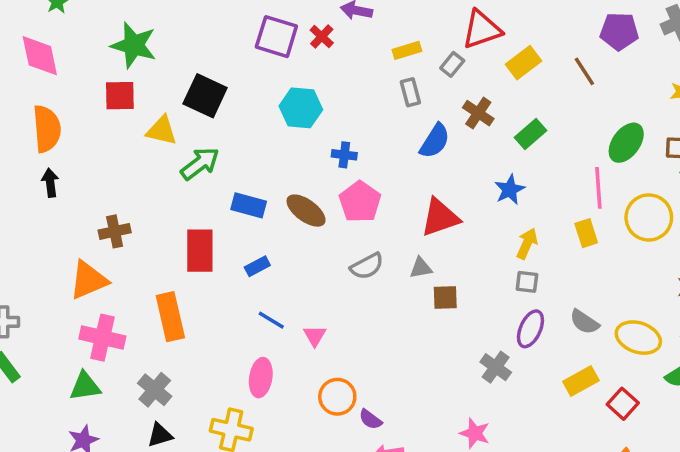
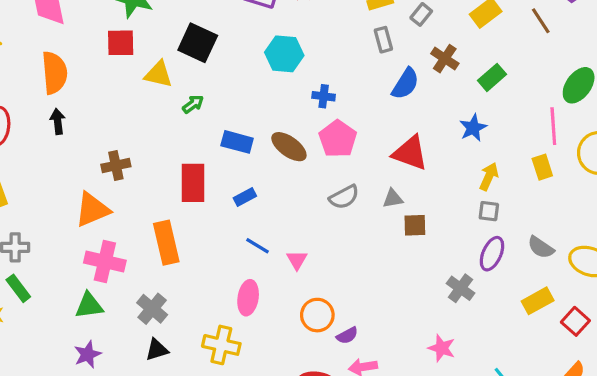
green arrow: (200, 164) -> (193, 104), size x0.6
red triangle: (440, 217) -> (410, 153), turned 39
purple semicircle: (370, 419) -> (347, 335), turned -65

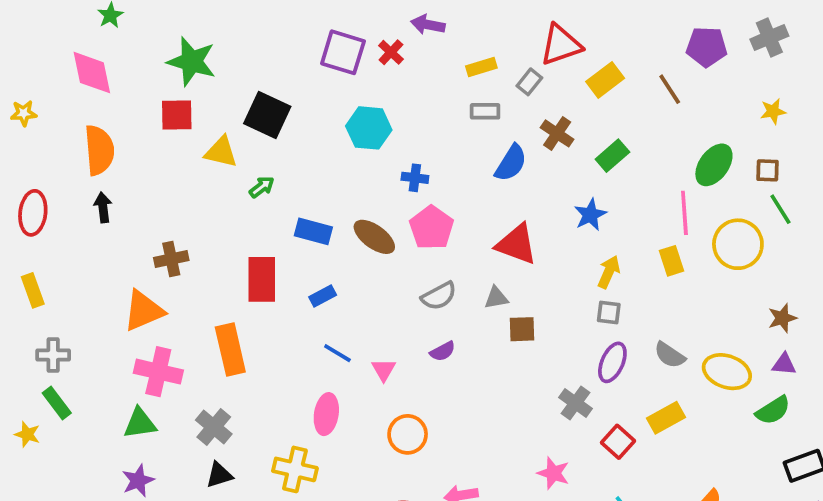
gray rectangle: (383, 40) -> (485, 111), turned -75
red square: (575, 321) -> (618, 442), moved
purple semicircle: (347, 335) -> (443, 351), moved

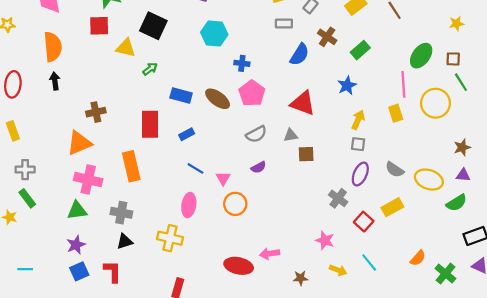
gray cross: (214, 427) -> (121, 213), turned -30
orange circle: (408, 434) -> (235, 204), moved

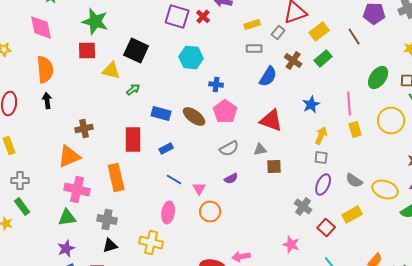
green rectangle: (360, 50) -> (323, 58), moved
pink line: (403, 84) -> (349, 104), moved

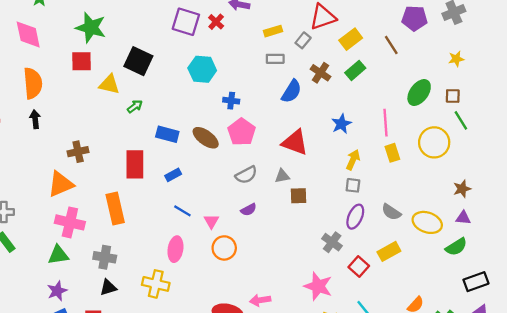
pink star: (291, 244) -> (318, 286), size x1.4

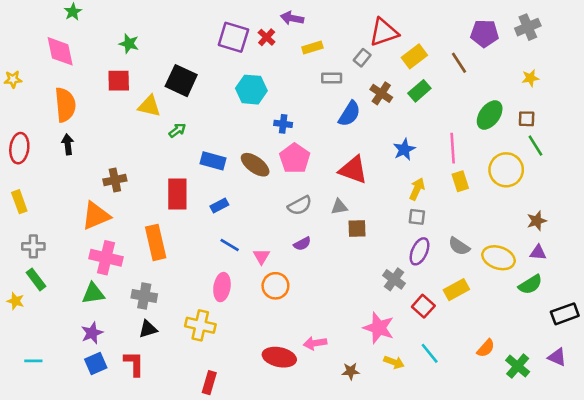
green star: (91, 28) -> (129, 44), size x0.6
yellow rectangle: (273, 31) -> (312, 47), moved
black rectangle: (476, 282) -> (565, 314), moved

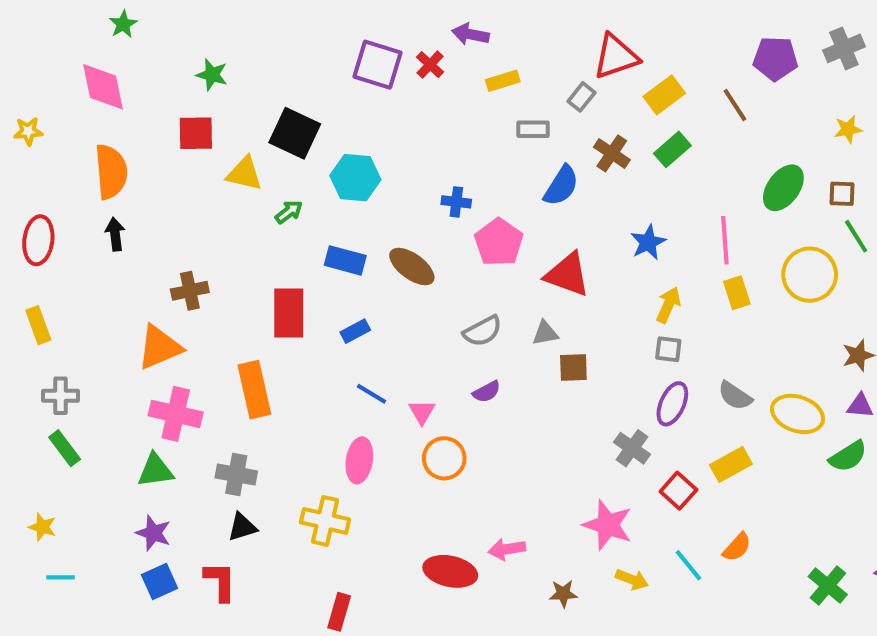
cyan hexagon: (251, 90) -> (355, 178), moved
pink pentagon: (295, 158) -> (499, 242), moved
yellow star: (16, 301) -> (42, 527), moved
purple star: (92, 333) -> (153, 533), turned -30
orange semicircle: (486, 348) -> (737, 547), moved

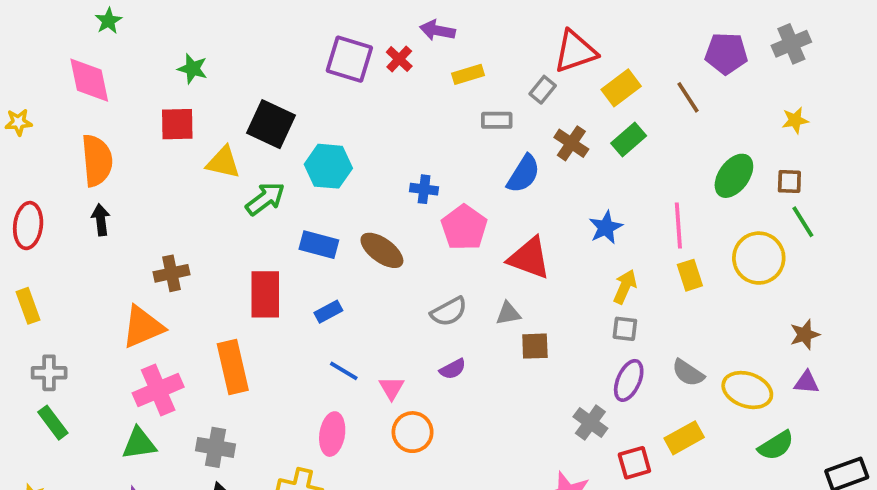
green arrow: (289, 212) -> (265, 199), size x1.5
pink cross: (176, 414) -> (158, 390), turned -36
green semicircle: (848, 456) -> (776, 445), moved
red square: (678, 491) -> (634, 463), turned 32

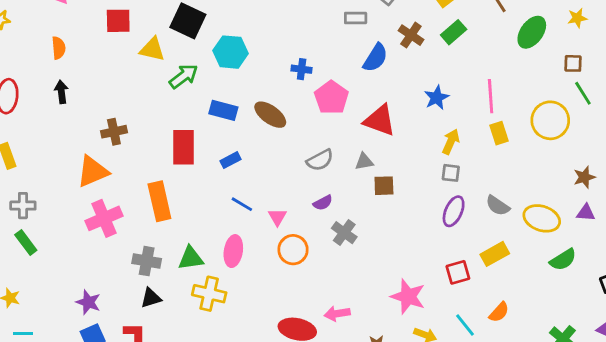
orange semicircle: (97, 160) -> (59, 48), size x0.6
green ellipse: (734, 176) -> (532, 32), moved
gray cross: (590, 423) -> (344, 233), moved
green triangle: (139, 444) -> (191, 258), moved

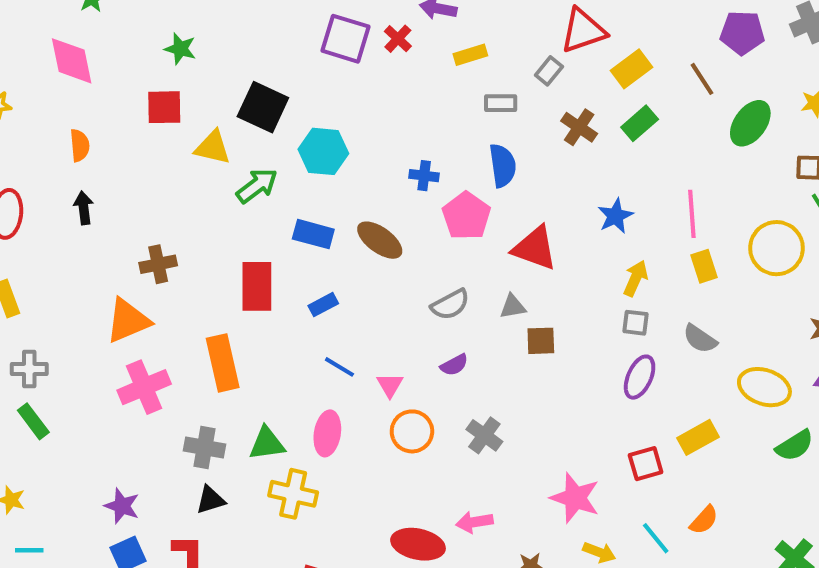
blue semicircle: (375, 58) -> (503, 166), moved, turned -40
gray semicircle: (498, 206) -> (700, 339), moved
gray cross: (344, 233) -> (484, 435), moved

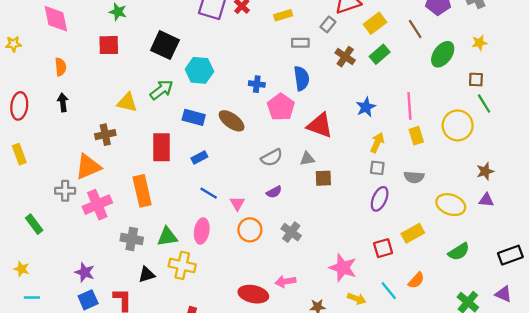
yellow triangle: (213, 147) -> (127, 102), moved
gray semicircle: (700, 339) -> (414, 177), turned -30
gray cross: (29, 369) -> (65, 191), moved
green semicircle: (795, 446) -> (459, 252), moved
black triangle: (211, 500) -> (147, 275), moved

